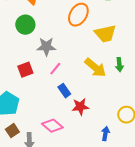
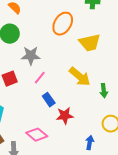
green arrow: (119, 65) -> (104, 91), moved

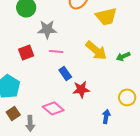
pink line: (40, 78) -> (56, 51), turned 56
green arrow: (104, 91) -> (123, 56), moved, turned 72

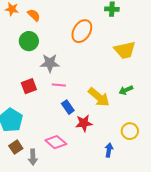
yellow trapezoid: (106, 16) -> (125, 50), moved
yellow arrow: (96, 50) -> (99, 97), moved

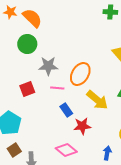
orange semicircle: (34, 15) -> (32, 18), size x1.5
orange ellipse: (82, 31) -> (80, 74), moved
pink diamond: (56, 142) -> (66, 150), moved

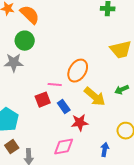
gray star: (48, 66) -> (14, 63), moved
red square: (27, 89) -> (43, 100), moved
pink diamond: (66, 150) -> (64, 147), turned -50

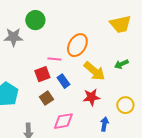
green circle: (25, 41) -> (35, 20), moved
red star: (80, 123) -> (91, 97), moved
brown square: (12, 147) -> (46, 98), moved

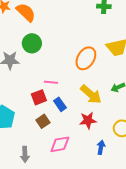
orange ellipse: (77, 45) -> (86, 58), moved

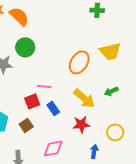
brown square: (43, 121) -> (26, 125), moved

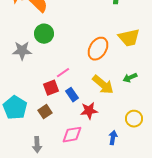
pink line: (44, 86) -> (63, 73), turned -40
red star: (81, 124) -> (89, 111), moved

